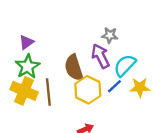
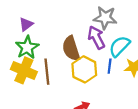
gray star: (110, 35) -> (105, 18), size x1.5
blue line: (114, 86) -> (110, 66), turned -40

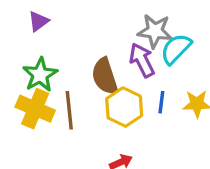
purple triangle: (26, 24) -> (38, 21), moved
cyan semicircle: (119, 46) -> (176, 49), moved

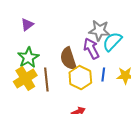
yellow cross: (35, 109) -> (25, 79), turned 35

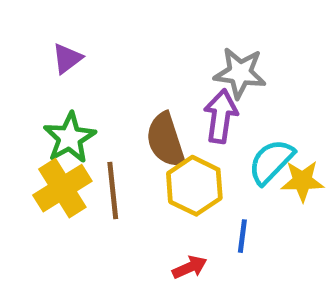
cyan semicircle: (112, 42) -> (271, 162), moved
purple arrow: (91, 49) -> (221, 116), turned 35
blue line: (103, 75) -> (242, 236), moved

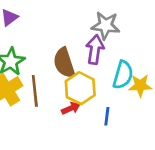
cyan semicircle: (271, 162) -> (123, 75), turned 152
red arrow: (190, 267) -> (71, 108), moved

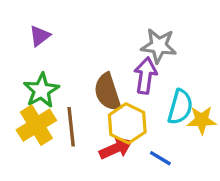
red arrow: (71, 108) -> (116, 148), size x1.4
blue line: (107, 116) -> (160, 158), turned -66

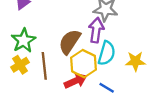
brown semicircle: (107, 92) -> (70, 42), turned 52
cyan semicircle: (180, 107) -> (107, 53), moved
yellow cross: (36, 125) -> (20, 65), size x0.7

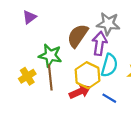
green star: (24, 41) -> (50, 55), moved, turned -30
brown semicircle: (70, 42) -> (78, 36), moved

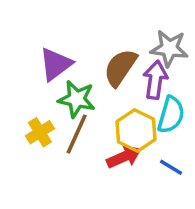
purple triangle: (29, 17) -> (56, 64), moved, size x1.5
brown line: (50, 77) -> (77, 134), turned 30

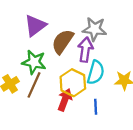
purple triangle: (56, 64) -> (35, 26), moved
red arrow: (124, 157) -> (65, 100), turned -45
blue line: (171, 167) -> (96, 107), turned 56

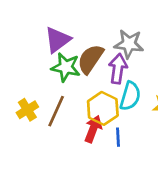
green star: (34, 62) -> (66, 67), moved
blue line: (96, 107) -> (118, 137), moved

